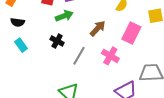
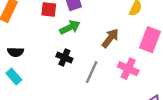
black semicircle: (18, 22) -> (16, 52), moved
cyan rectangle: (21, 45) -> (14, 76), moved

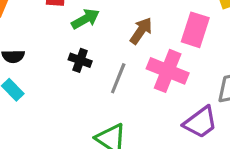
pink cross: (128, 69) -> (168, 71), size x1.4

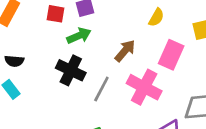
black cross: (80, 60) -> (71, 70), size x1.5

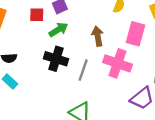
brown arrow: (125, 51) -> (98, 36), turned -42

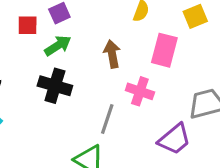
pink cross: (117, 63) -> (140, 91), size x0.7
gray line: (83, 70) -> (107, 119), moved

